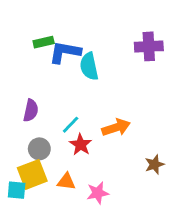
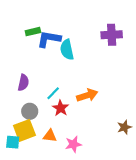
brown star: (154, 164) -> (124, 127), moved

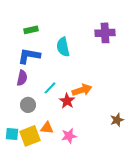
blue L-shape: (49, 39) -> (29, 56), moved
red star: (61, 108) -> (67, 101), moved
yellow square: (24, 130) -> (30, 136), moved

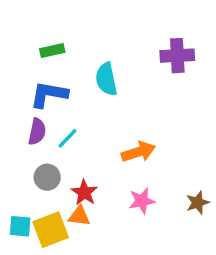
cyan line: (50, 88) -> (67, 138), moved
red star: (67, 101) -> (84, 192), moved
pink star: (69, 136) -> (142, 201), moved

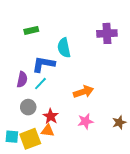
blue L-shape: (49, 94) -> (44, 64), moved

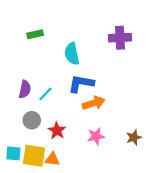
blue L-shape: (44, 64) -> (81, 84), moved
orange triangle: (48, 131) -> (52, 159), moved
yellow square: (30, 139) -> (34, 156), turned 30

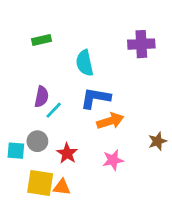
purple semicircle: (25, 89) -> (41, 97), moved
brown star: (134, 137) -> (157, 141), moved
cyan square: (13, 153) -> (16, 151), moved

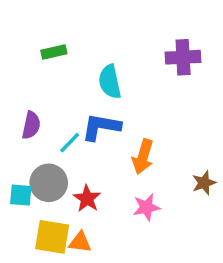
purple semicircle: (41, 97) -> (31, 125), moved
blue L-shape: (95, 98) -> (101, 127), moved
orange arrow: (110, 121) -> (143, 157), turned 125
gray circle: (37, 141) -> (49, 183), size x1.4

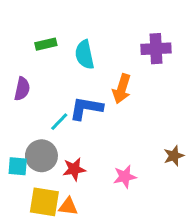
cyan semicircle: (110, 82) -> (85, 55), moved
purple semicircle: (31, 125) -> (22, 89), moved
orange arrow: (143, 157) -> (122, 89), moved
red star: (87, 199) -> (74, 169), turned 30

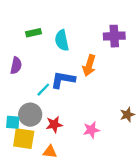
yellow square: (44, 202) -> (24, 139), moved

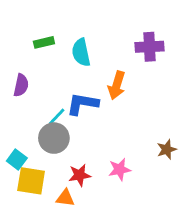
gray circle: (30, 115) -> (54, 138), moved
cyan square: (13, 122) -> (17, 159), turned 32
red star: (54, 124) -> (80, 175), moved

